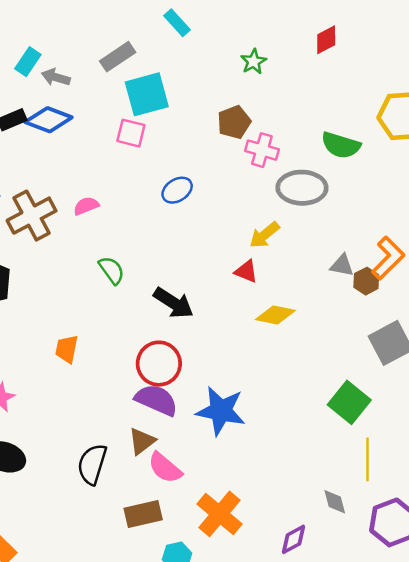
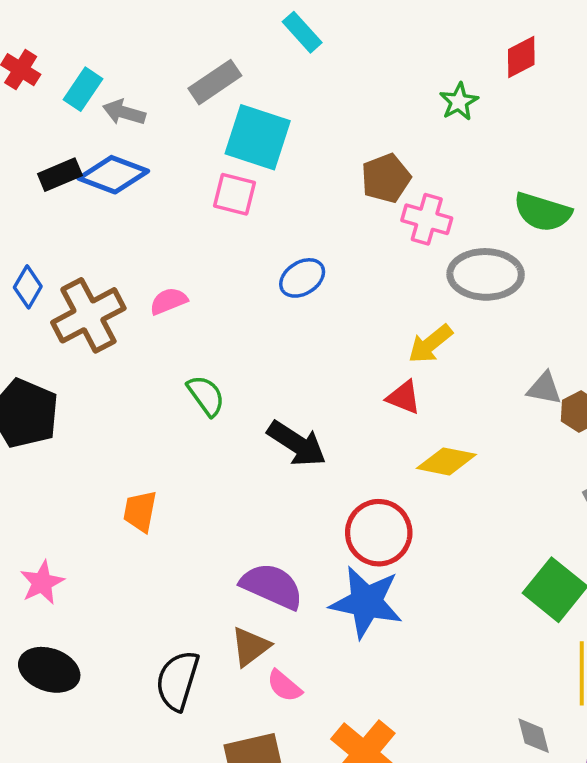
green star: (253, 62) -> (459, 102), moved
cyan square: (147, 94) -> (258, 137), turned 33
red circle: (159, 364) -> (379, 533), moved
pink semicircle: (165, 468) -> (284, 686), size x0.7

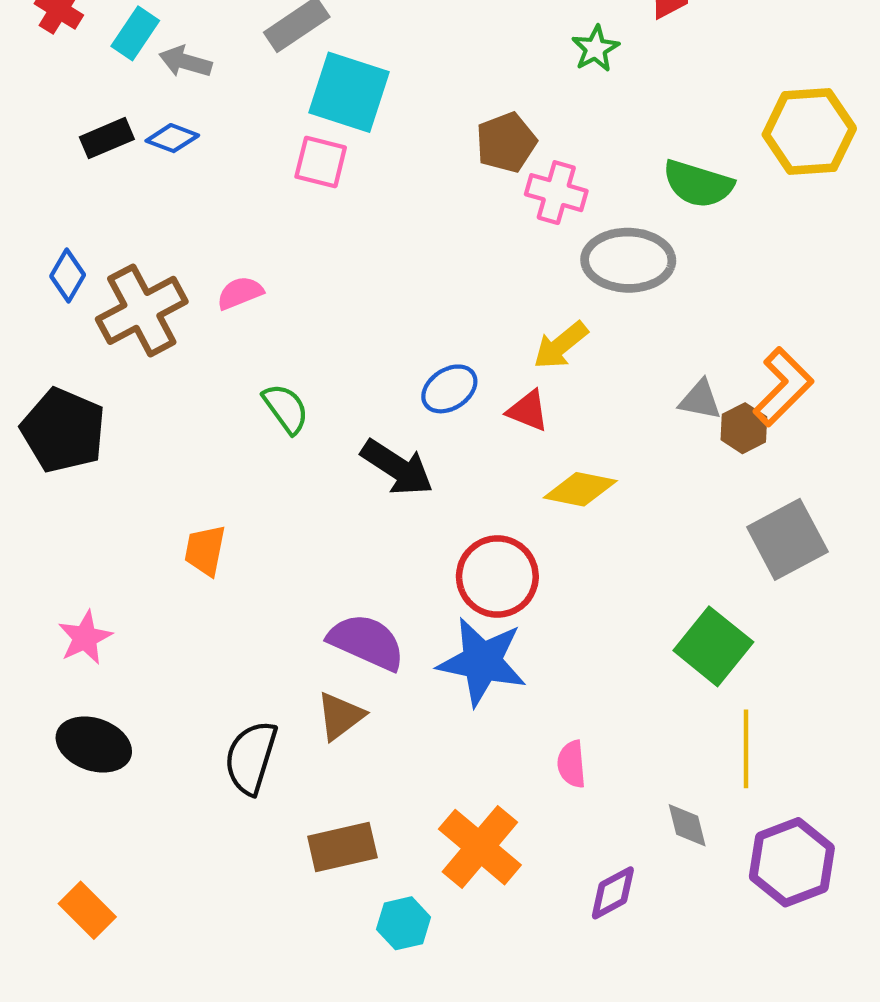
blue diamond: (113, 175) -> (172, 138), size x0.6
blue ellipse: (302, 278) -> (449, 389), moved
pink semicircle: (284, 686) -> (572, 764), moved, turned 45

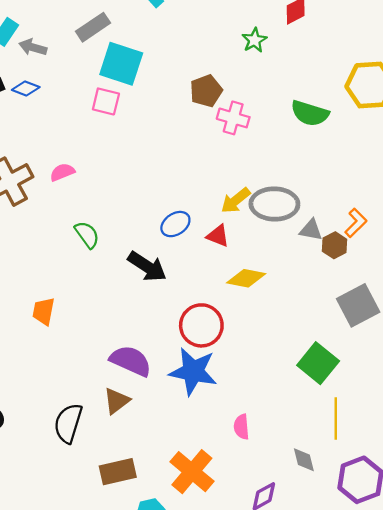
gray ellipse: (628, 260) -> (274, 204), moved
orange L-shape: (783, 387) -> (356, 223), size x0.7

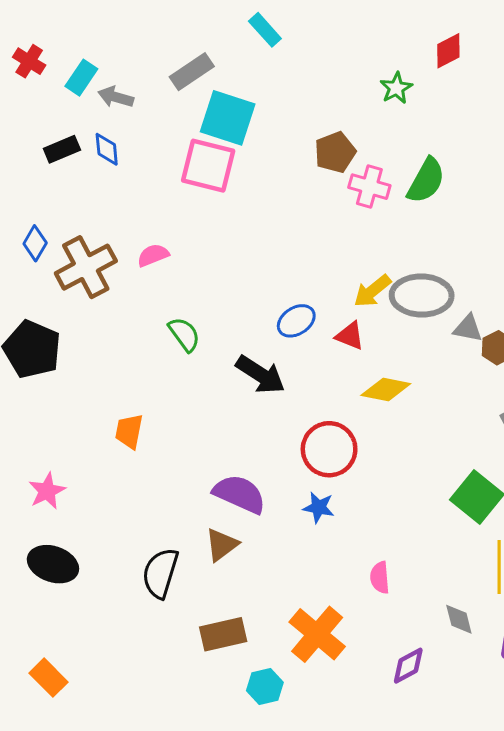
blue diamond: (26, 88) -> (107, 149), turned 64
pink square: (106, 101) -> (208, 166), size x1.5
green semicircle: (310, 113) -> (426, 181), moved, turned -78
blue star: (193, 371) -> (319, 507), size x0.5

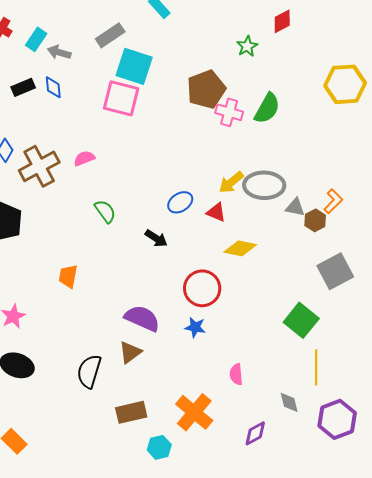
brown pentagon: (335, 152) -> (206, 89), size x1.4
black arrow: (260, 375) -> (156, 238), size x0.7

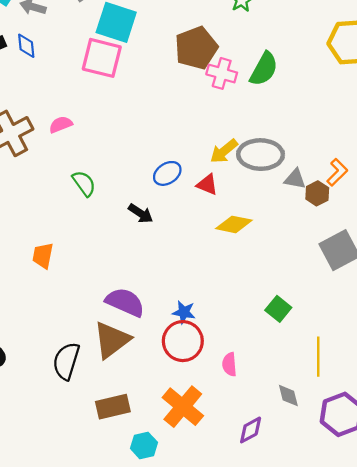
red circle: (202, 288) -> (183, 341), moved
green square: (301, 320) -> (278, 309), moved, size x0.7
brown triangle: (130, 352) -> (112, 340), size x1.5

